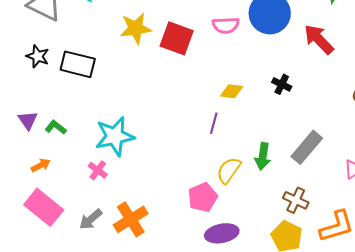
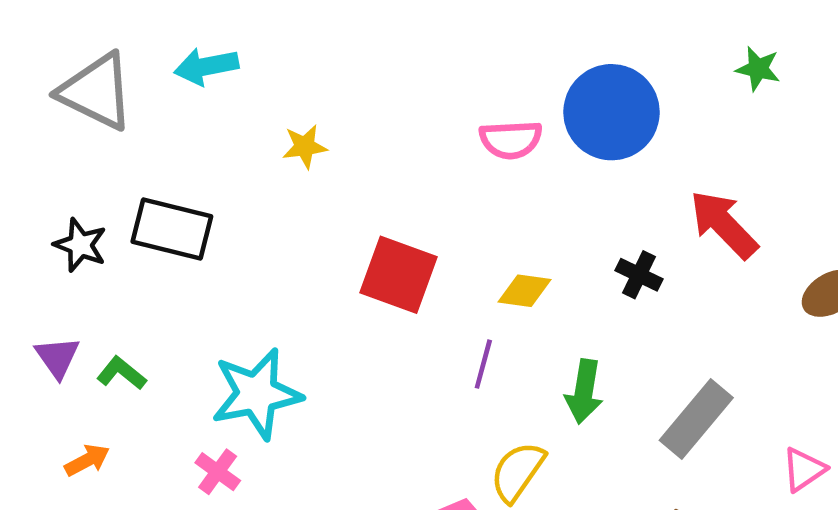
yellow star: (136, 28) -> (305, 147), size x0.6
red square: (177, 38) -> (399, 275), moved
red arrow: (319, 39) -> (724, 224), moved
black star: (38, 56) -> (80, 245), moved
green arrow: (263, 156) -> (584, 392), moved

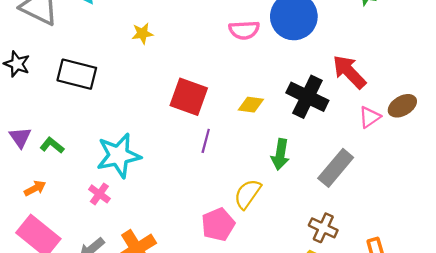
black star: (80, 245) -> (17, 64), moved
black cross: (639, 275) -> (307, 97), size x1.8
purple line: (483, 364) -> (206, 141), moved
pink triangle: (804, 469) -> (370, 117), moved

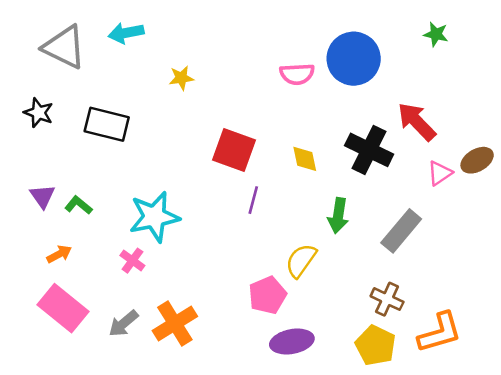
yellow diamond: (251, 105) -> (305, 159), turned 70

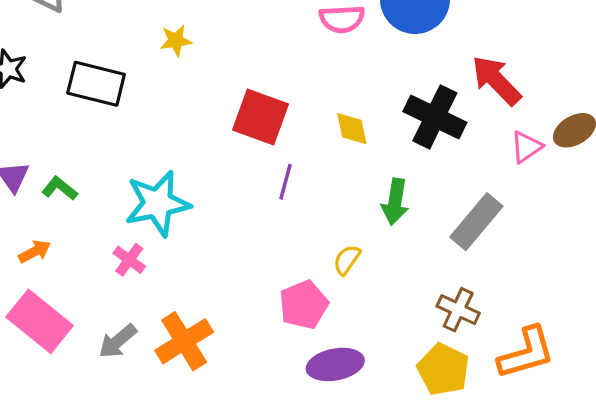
yellow star: (181, 78) -> (176, 41), moved
yellow semicircle: (301, 261) -> (347, 260), size x0.7

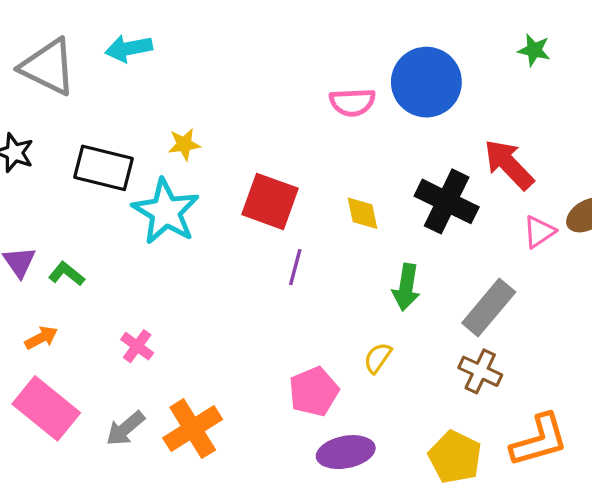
yellow star: (176, 41) -> (184, 144), moved
cyan star: (158, 203) -> (166, 212), moved, turned -30
yellow semicircle: (347, 260) -> (378, 358), moved
brown cross: (458, 310) -> (480, 371), moved

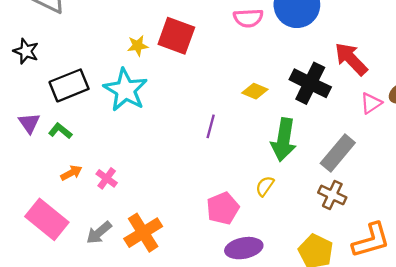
black rectangle: (103, 168) -> (69, 85), moved, turned -36
red square: (270, 201) -> (176, 36), moved
yellow diamond: (363, 213) -> (255, 91), turned -55
green arrow: (406, 287) -> (284, 140), size x1.4
orange arrow: (41, 338) -> (71, 173), moved

